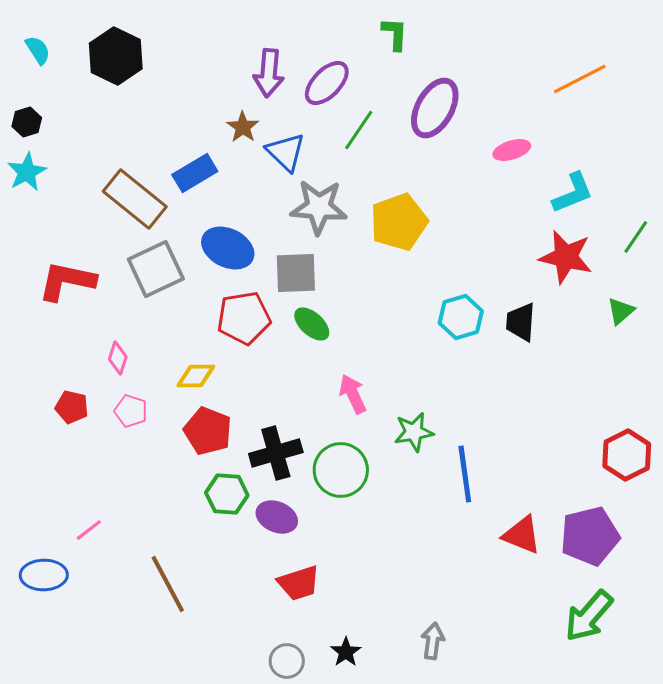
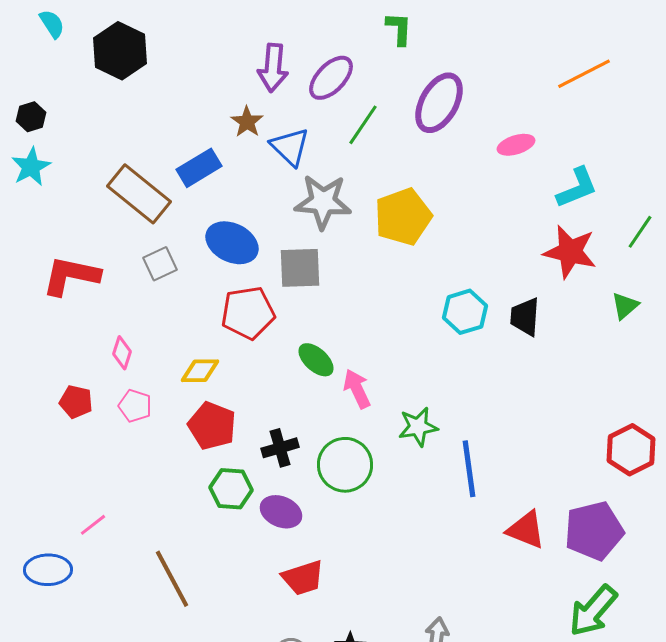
cyan semicircle: (38, 50) -> (52, 24), moved
gray square: (156, 269) -> (160, 264), size x0.6
green ellipse: (312, 324) -> (316, 360), moved
black cross: (276, 453) -> (280, 448), size x0.7

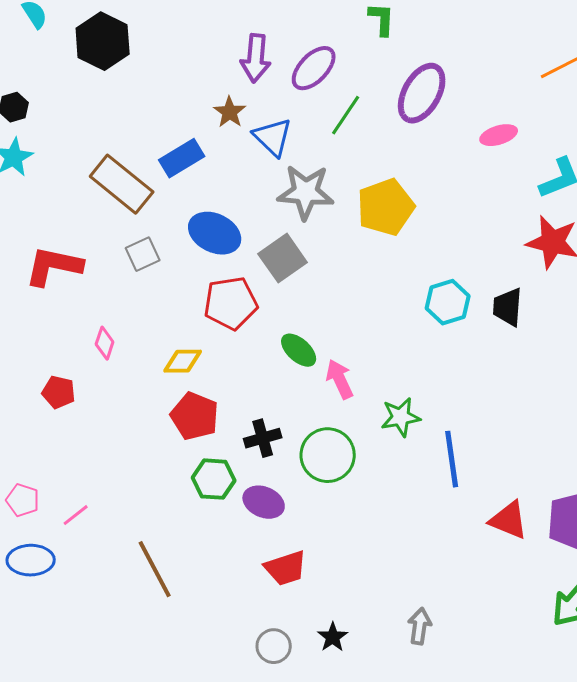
gray square: (300, 268) -> (283, 258), turned -33
pink pentagon: (135, 406) -> (23, 500), moved

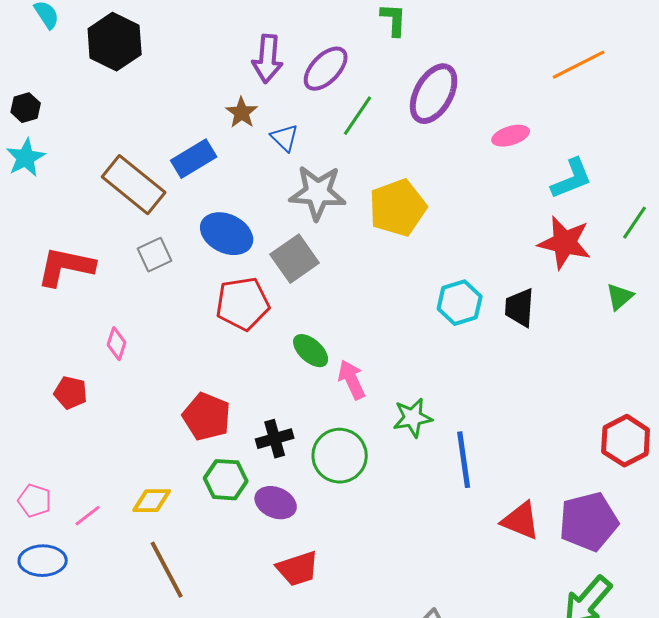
blue triangle: (273, 137) -> (285, 138), size x0.7
yellow diamond: (183, 361) -> (152, 501), moved

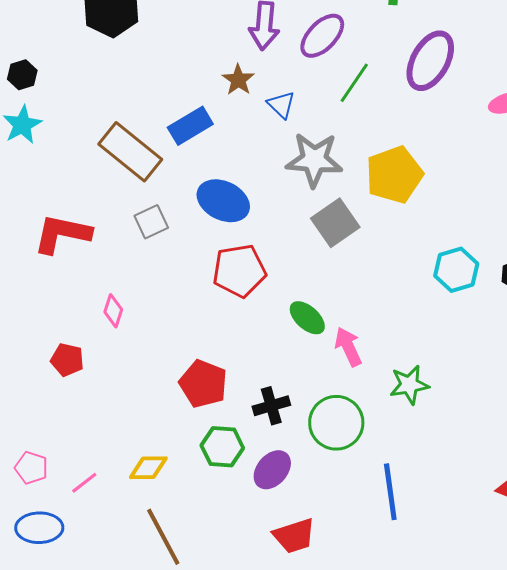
gray square: (295, 259) -> (335, 223), moved
blue line: (464, 460) -> (390, 492), moved
purple ellipse: (276, 503) -> (272, 470), turned -72

